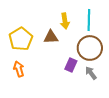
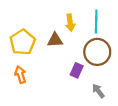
gray arrow: (91, 73) -> (98, 91), moved

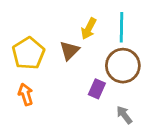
yellow arrow: (70, 23) -> (89, 29), turned 35
brown triangle: (55, 40) -> (69, 51), turned -42

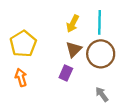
brown triangle: (69, 51) -> (74, 49), moved
purple rectangle: (97, 89) -> (66, 73), moved

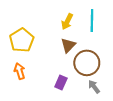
brown circle: (101, 54) -> (87, 63), moved
purple rectangle: (66, 73) -> (61, 83), moved

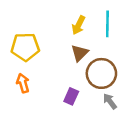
yellow pentagon: (22, 40) -> (25, 47), turned 30

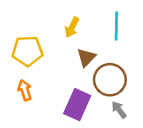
yellow arrow: (78, 25) -> (72, 27), moved
purple rectangle: (71, 96) -> (77, 105), size x1.6

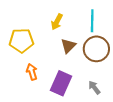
brown circle: (110, 80) -> (96, 49), moved
orange arrow: (25, 90) -> (32, 72), moved

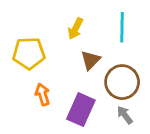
brown circle: (96, 49) -> (122, 82), moved

